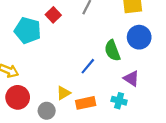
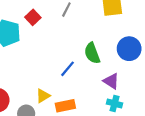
blue circle: (139, 37) -> (129, 49), moved
cyan cross: (119, 101) -> (115, 104), moved

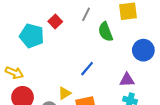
green semicircle: (92, 53) -> (105, 32), moved
purple triangle: (111, 81) -> (127, 80), turned -35

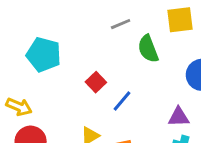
gray line: (86, 14) -> (121, 24), turned 40
red square: (55, 22) -> (96, 82), moved

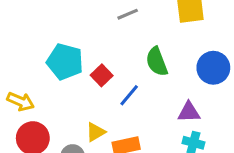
green semicircle: (148, 49) -> (157, 62), moved
cyan pentagon: (44, 55) -> (65, 62), moved

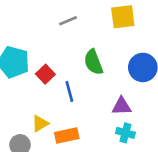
blue line: (129, 95) -> (69, 91), turned -55

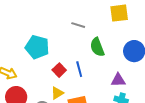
gray line: (68, 21) -> (78, 25), moved, turned 40
red square: (45, 74) -> (59, 70), moved

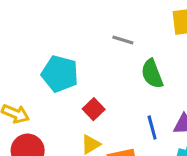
blue line: (79, 69) -> (152, 128), moved

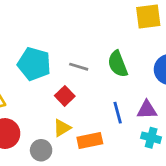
gray line: (123, 40) -> (79, 67), moved

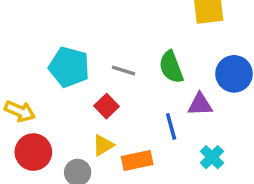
purple triangle: (147, 110) -> (200, 104), moved
cyan cross: (151, 138) -> (212, 157), turned 30

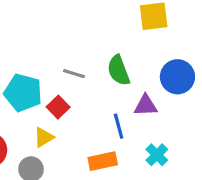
cyan pentagon: (69, 67) -> (23, 93), moved
yellow triangle: (103, 145) -> (44, 137), moved
orange rectangle: (137, 161) -> (103, 161), moved

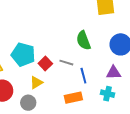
gray line: (74, 74) -> (66, 63), moved
purple triangle: (146, 105) -> (114, 73), moved
cyan cross: (157, 155) -> (108, 94), turned -32

